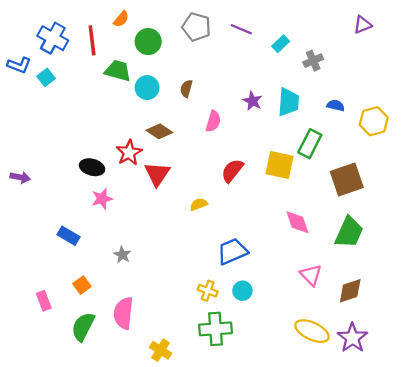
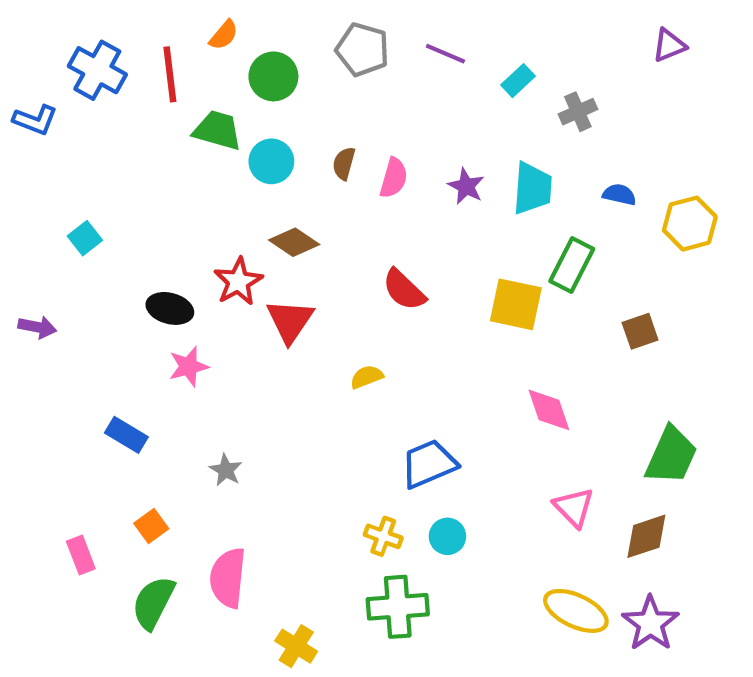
cyan square: (46, 77) -> (85, 238), moved
pink semicircle: (213, 121) -> (394, 178), moved
red semicircle: (232, 171) -> (404, 290), moved, turned -85
brown square: (347, 180) -> (640, 331), size x0.6
green trapezoid: (349, 232) -> (671, 456), moved

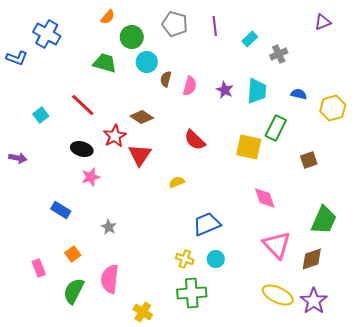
purple line: (445, 54) -> (215, 26), turned 60
red line: (170, 74) -> (83, 105), moved, turned -40
cyan circle: (271, 161) -> (147, 62), moved
pink triangle: (574, 507) -> (277, 245), size x1.4

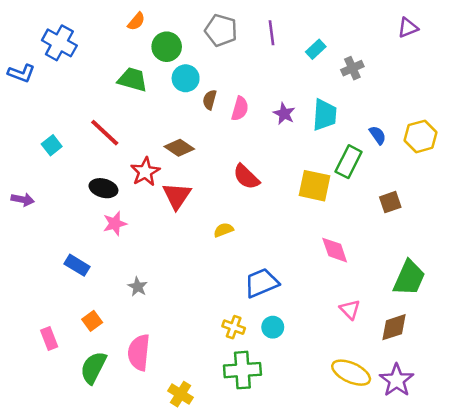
blue semicircle: (299, 94) -> (378, 135), moved, turned 42
pink triangle: (277, 245) -> (350, 309), size x0.6

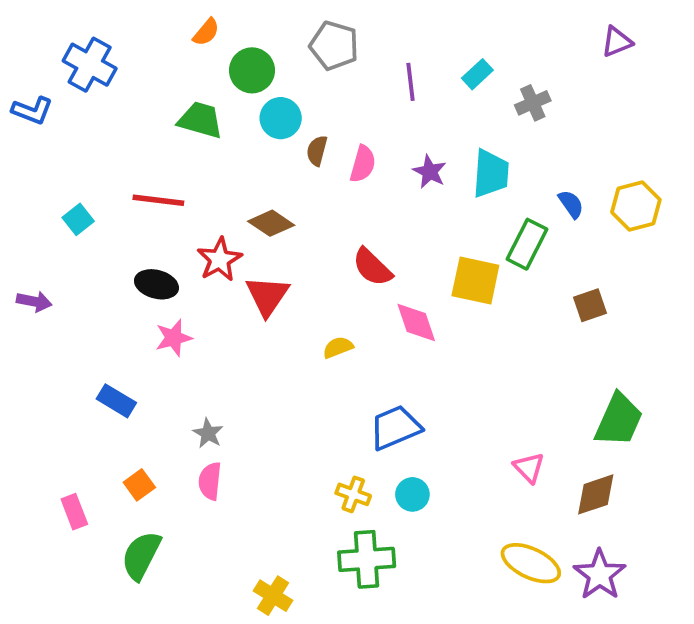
purple line: (272, 33) -> (411, 82), moved
red line: (105, 133) -> (158, 200), turned -36
pink diamond: (335, 250) -> (416, 323), moved
pink semicircle: (139, 352) -> (210, 481), moved, size x0.7

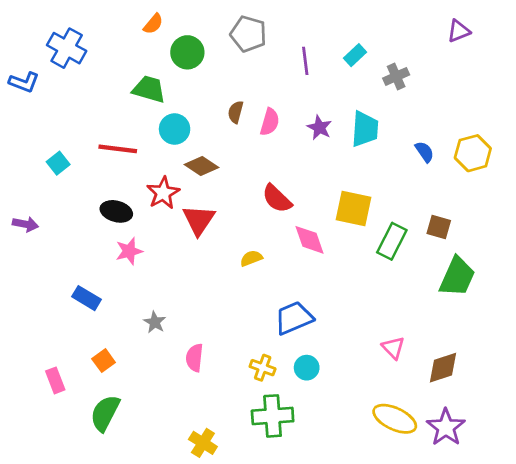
cyan circle: (281, 118) -> (175, 129), moved
green rectangle: (527, 244) -> (392, 241), moved
brown square: (590, 305) -> (439, 227), turned 35
green trapezoid: (619, 420) -> (457, 277), moved
pink semicircle: (210, 481) -> (194, 358), moved

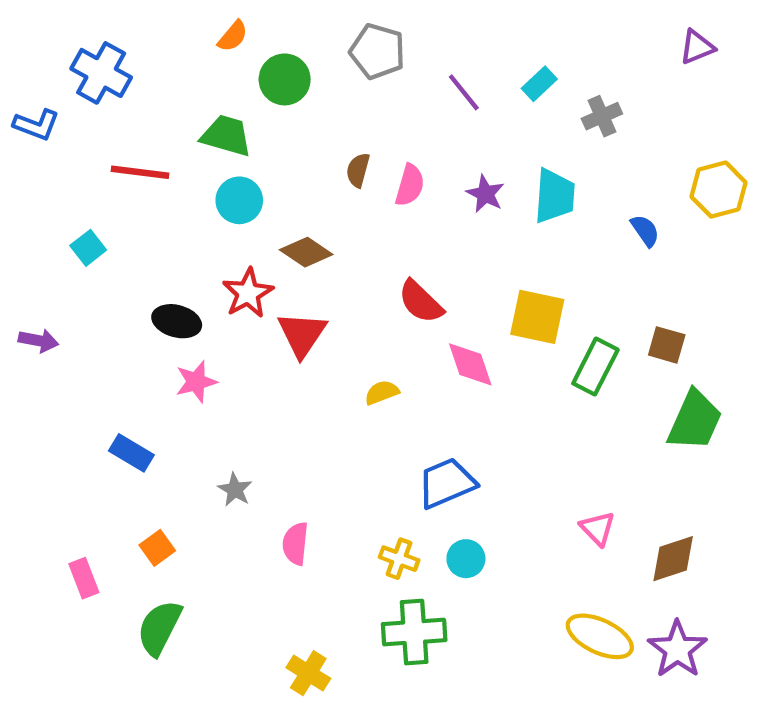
purple line: (305, 61) -> (464, 92), turned -32
cyan circle: (175, 129) -> (239, 200), moved
red line: (118, 149) -> (140, 172), moved
yellow hexagon: (473, 153) -> (719, 190), moved

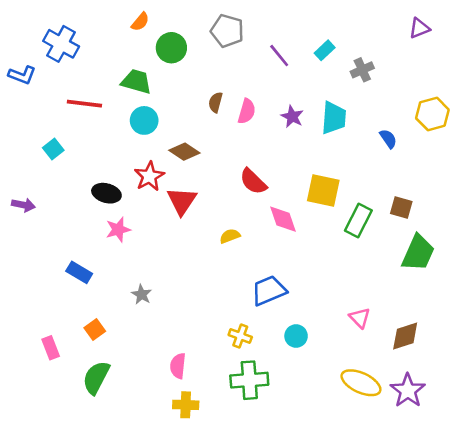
pink semicircle: (295, 544) -> (178, 366), moved
cyan circle: (466, 559) -> (296, 336), moved
yellow cross: (308, 673) -> (186, 405), turned -30

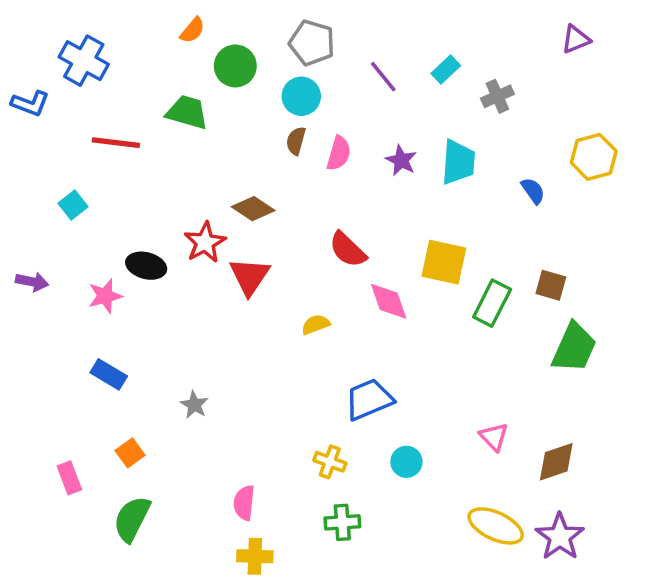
cyan circle: (144, 120) -> (301, 96), moved
pink star: (118, 230) -> (105, 296), moved
green cross: (249, 380) -> (342, 522), size x0.7

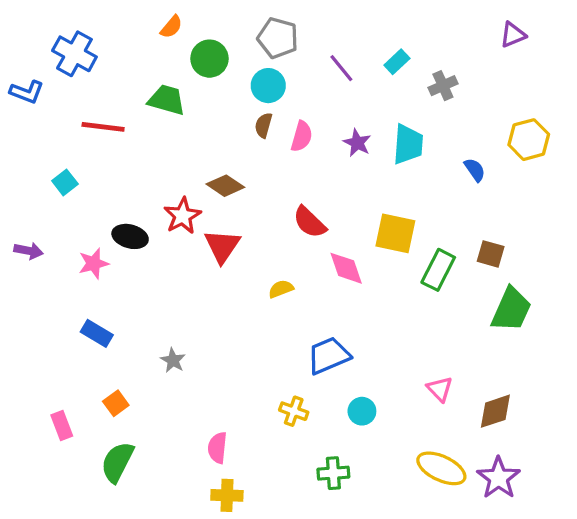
green cross: (342, 522) -> (333, 473), moved

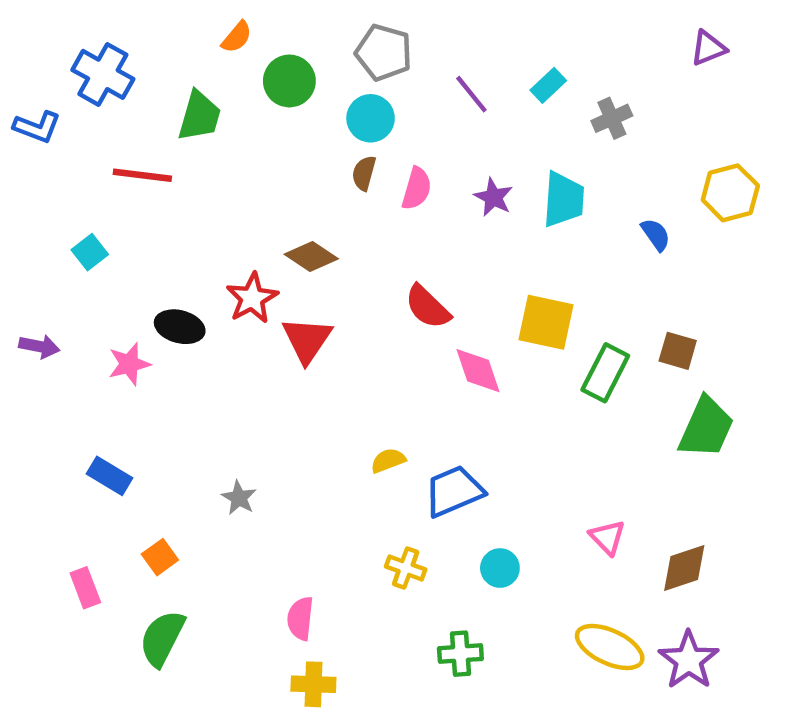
green trapezoid: (167, 100) -> (199, 116), moved, turned 90
yellow semicircle: (281, 289) -> (388, 461), moved
blue rectangle: (97, 333) -> (109, 476), moved

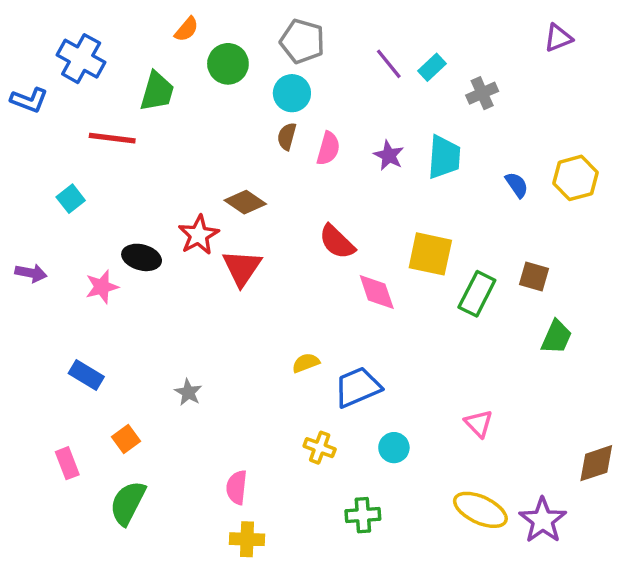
purple line: (471, 94) -> (389, 64), moved
yellow hexagon: (730, 193) -> (575, 178), moved
green trapezoid: (706, 428) -> (556, 337), size x0.7
brown diamond: (684, 568) -> (596, 463), moved

